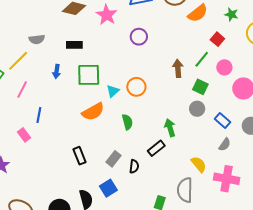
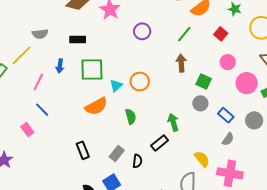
green line: (202, 59) -> (184, 34), moved
pink line: (22, 90) -> (38, 82), moved
blue line: (39, 115) -> (42, 110), turned -56

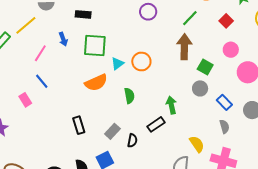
brown arrow: (181, 63) -> (184, 47), size x1.4
blue arrow: (60, 66) -> (63, 39), turned -32
gray semicircle: (228, 139) -> (224, 127), turned -56

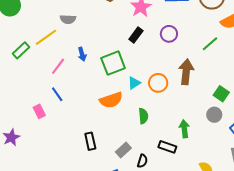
black rectangle: (83, 14) -> (136, 35), moved, turned -63
green square: (95, 45) -> (113, 63), turned -30
brown arrow: (184, 47) -> (186, 72), moved
black rectangle: (156, 124) -> (167, 147), turned 48

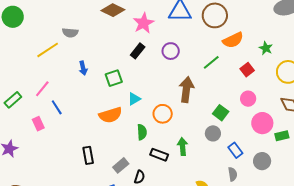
green rectangle: (21, 50) -> (13, 100), moved
green square: (113, 63) -> (114, 78), size x0.7
pink line: (58, 66) -> (42, 89), moved
orange circle: (158, 83) -> (163, 114), moved
black rectangle: (167, 147) -> (159, 155), moved

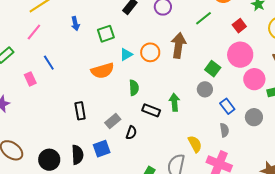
pink line: (42, 89) -> (34, 32), moved
pink circle: (248, 99) -> (240, 55), size x1.6
orange circle: (163, 114) -> (150, 52), moved

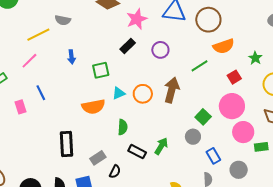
green arrow: (174, 102) -> (161, 146), turned 30
black rectangle: (80, 111) -> (66, 144), size x1.4

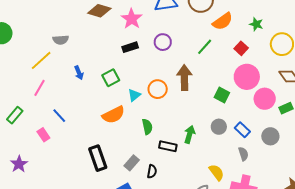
black rectangle: (128, 46) -> (130, 47), turned 42
gray circle: (193, 137) -> (219, 127), moved

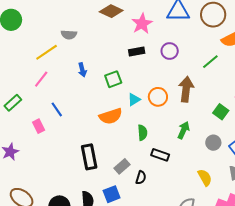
green arrow: (190, 134) -> (183, 130), moved
yellow semicircle: (217, 172) -> (205, 178), moved

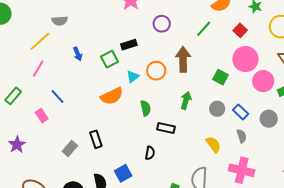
black rectangle: (137, 52) -> (129, 45), moved
black rectangle: (89, 157) -> (96, 139), size x0.7
gray rectangle: (122, 166) -> (70, 148), moved

